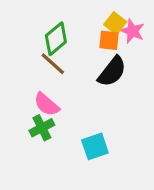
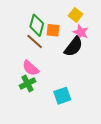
pink star: (132, 31) -> (81, 32), moved
green diamond: (56, 39) -> (37, 25), turned -35
orange square: (109, 40) -> (53, 30), moved

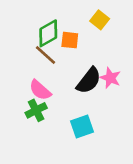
green diamond: (37, 25) -> (48, 33), turned 45
pink star: (81, 32) -> (110, 78), moved
black semicircle: (73, 47) -> (89, 81), moved

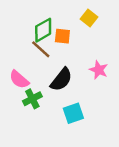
black semicircle: (89, 81) -> (61, 80), moved
pink semicircle: (40, 90) -> (19, 80), moved

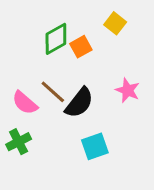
orange square: (62, 36) -> (81, 47), turned -35
brown line: (41, 49) -> (53, 92), moved
green cross: (32, 99) -> (19, 142), moved

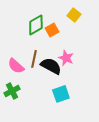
pink star: (128, 90) -> (66, 58), moved
brown line: (53, 92) -> (34, 59), turned 60
black semicircle: (79, 103) -> (51, 66), turned -100

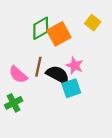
yellow square: (74, 15) -> (93, 23), moved
orange square: (52, 30) -> (59, 34), size x1.5
cyan square: (61, 94) -> (71, 88), moved

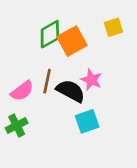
yellow square: (93, 23) -> (113, 27), turned 35
pink semicircle: (18, 75) -> (22, 91), turned -78
cyan square: (71, 88) -> (87, 121), moved

